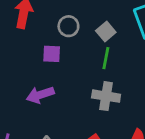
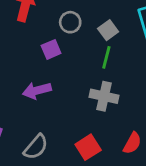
purple square: (52, 54) -> (51, 49), turned -30

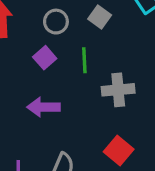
green line: (106, 57) -> (84, 60), moved
purple arrow: (37, 91) -> (43, 107), turned 32

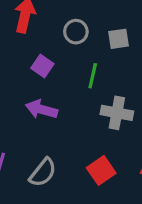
gray square: (100, 17) -> (119, 39), turned 30
purple square: (45, 58) -> (42, 66), moved, turned -30

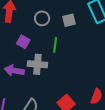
purple arrow: (41, 109) -> (14, 70), moved
gray cross: (117, 113) -> (37, 64), moved

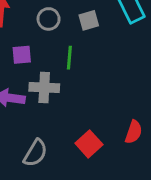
purple square: (23, 42) -> (22, 55), turned -32

